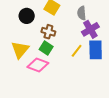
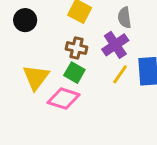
black circle: (27, 16) -> (25, 20), moved
purple cross: (90, 29) -> (115, 45), moved

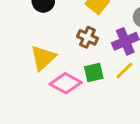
green square: (74, 73) -> (94, 72), moved, turned 36

